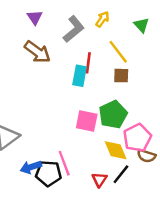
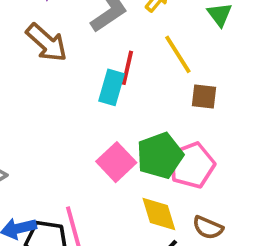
brown square: (121, 76) -> (204, 96), moved
pink square: (87, 121) -> (116, 162), turned 30
pink pentagon: (137, 138) -> (192, 165), moved

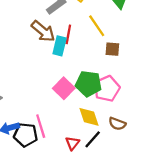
brown arrow: (47, 43) -> (43, 31), moved
green pentagon: (160, 156) -> (88, 84), turned 30

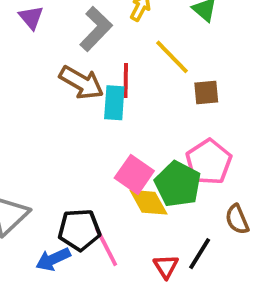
green pentagon: (88, 84) -> (178, 184), moved, turned 30
yellow diamond: (89, 117) -> (148, 202), moved
brown semicircle: (117, 124) -> (237, 219), turned 56
black pentagon: (26, 135) -> (79, 230), moved

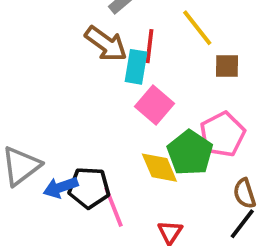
pink square: (134, 174) -> (155, 105), moved
black line: (200, 254) -> (242, 224), moved
blue arrow: (53, 259) -> (61, 187), moved

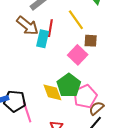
pink square: (155, 105) -> (78, 55), moved
pink pentagon: (222, 134) -> (85, 96), moved
brown semicircle: (244, 193) -> (96, 108), turned 63

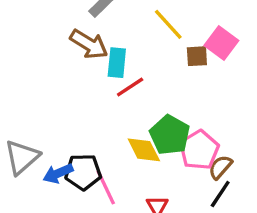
red line: (50, 28) -> (130, 87), moved, turned 54
pink square: (78, 55) -> (221, 43), moved

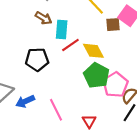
brown arrow: (89, 44) -> (44, 18), size x0.7
yellow diamond: (144, 150) -> (93, 51), moved
black pentagon: (83, 172) -> (37, 59), moved

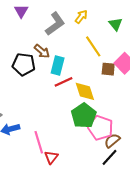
black pentagon: (37, 59) -> (24, 64), moved
pink pentagon: (115, 85) -> (101, 128), turned -30
red triangle: (89, 121) -> (51, 157), moved

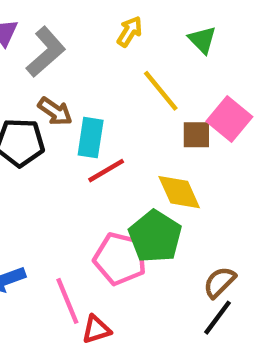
gray L-shape: (55, 24) -> (46, 52), moved
yellow diamond: (85, 91) -> (179, 192), moved
pink pentagon: (101, 128) -> (120, 259), moved
red triangle: (51, 157) -> (96, 329), turned 40

